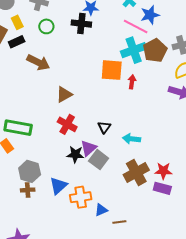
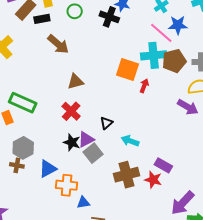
purple rectangle: (162, 188) -> (163, 165), moved

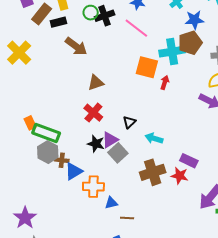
black cross: (109, 17) -> (105, 16), moved, turned -36
pink line: (161, 33) -> (136, 28), moved
brown pentagon: (174, 61) -> (190, 43), moved
green rectangle: (23, 103) -> (46, 133), moved
brown cross: (17, 165) -> (62, 160), moved

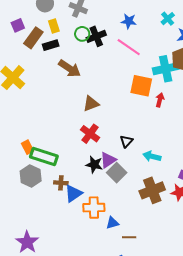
gray hexagon: (48, 152) -> (31, 176), moved

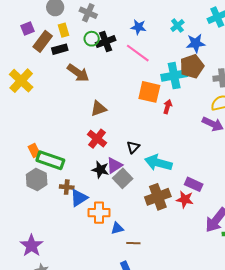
cyan arrow: (152, 156) -> (158, 163), size x1.5

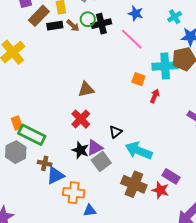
brown arrow: (78, 73) -> (73, 26), moved, size x0.6
orange square: (149, 92) -> (138, 79), size x0.6
brown cross: (158, 197) -> (134, 184), turned 35

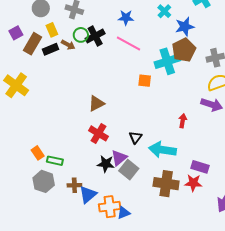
red arrow: (155, 96) -> (183, 121), moved
green rectangle: (32, 135) -> (55, 161), size x0.6
blue triangle: (90, 211) -> (124, 213), moved

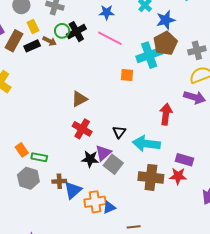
red arrow: (183, 121) -> (166, 114), size x1.5

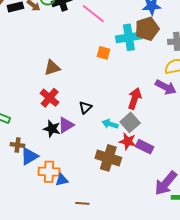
cyan arrow: (146, 144) -> (110, 124), size x0.6
gray square: (113, 164) -> (130, 122), moved
red star: (178, 176) -> (128, 141), moved

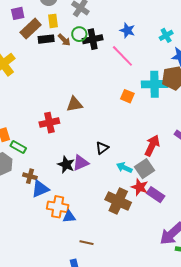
red cross: (50, 98) -> (49, 123), moved, turned 30

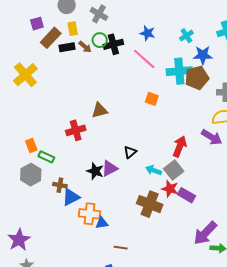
cyan cross: (154, 84) -> (179, 71), moved

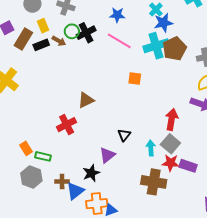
blue star: (203, 55) -> (163, 23), moved
cyan arrow: (154, 170) -> (151, 148), turned 77
black star: (95, 171) -> (91, 173), moved, turned -30

